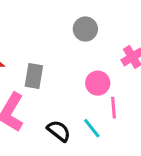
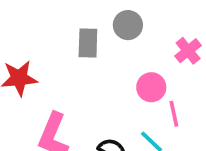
gray rectangle: (34, 76) -> (88, 43), moved

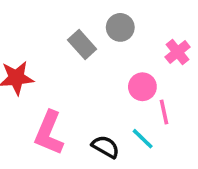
gray rectangle: (88, 43) -> (82, 44), turned -44

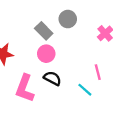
pink circle: (142, 87) -> (46, 54), moved
black semicircle: (106, 147) -> (52, 78), moved

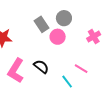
pink circle: (46, 54) -> (58, 37), moved
pink line: (98, 72) -> (81, 69), turned -56

